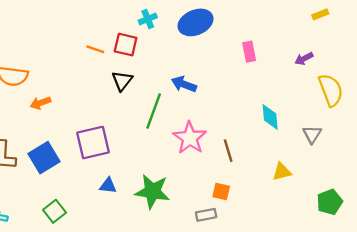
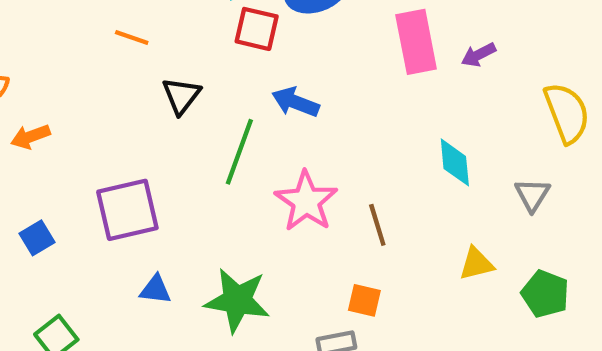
red square: (126, 45) -> (257, 29), moved
pink rectangle: (249, 52) -> (416, 42), size x1.6
purple arrow: (304, 59) -> (479, 55), moved
blue square: (44, 158) -> (37, 238), size x0.6
green pentagon: (330, 202) -> (545, 294), moved, turned -30

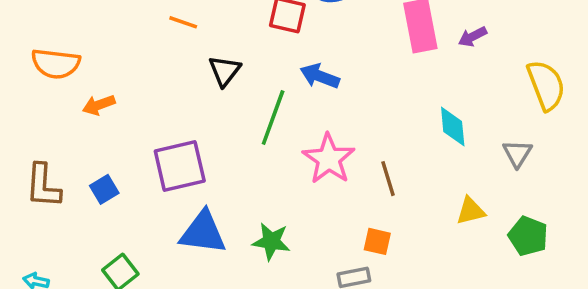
blue triangle: (155, 290) -> (203, 232), size x1.8
green star: (237, 300) -> (271, 241), size x0.7

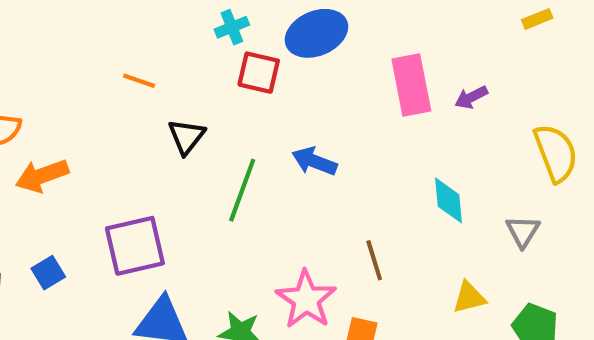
blue arrow: (320, 76) -> (314, 161), moved
orange arrow: (99, 105) -> (42, 176), size x1.4
pink star: (329, 159) -> (306, 300), moved

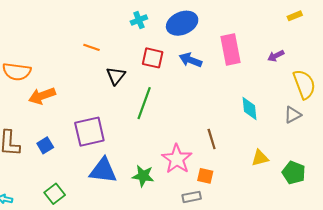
red square: (259, 73) -> (153, 58), moved
purple arrow: (471, 97) -> (276, 56), moved
blue arrow: (314, 161) -> (191, 60), moved
gray triangle: (523, 231) -> (293, 115), moved, turned 30

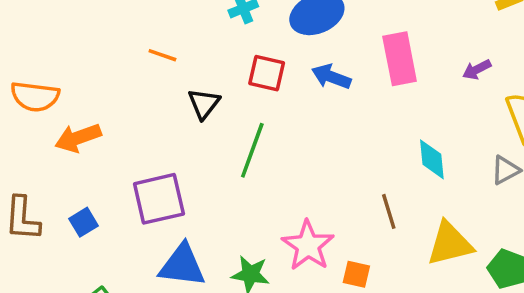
brown line: (212, 139) -> (389, 211), moved
yellow triangle: (260, 158) -> (450, 244), size x1.6

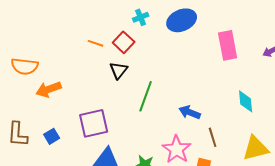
red square: (267, 73) -> (124, 42), moved, turned 30
blue arrow: (331, 77) -> (190, 112), moved
brown line: (389, 211) -> (213, 137), moved

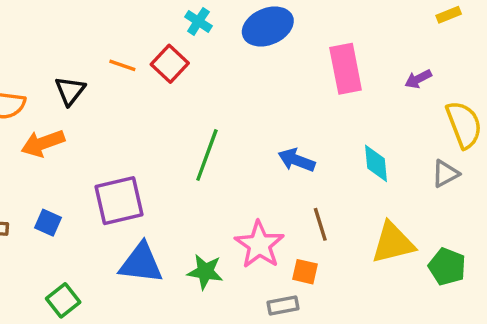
cyan cross: (141, 17) -> (198, 21), turned -35
black triangle: (119, 70) -> (70, 91), moved
blue arrow: (190, 112) -> (297, 160), moved
blue square: (52, 136) -> (48, 223), turned -35

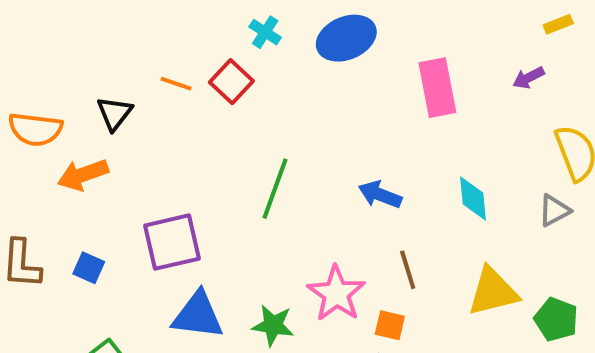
purple arrow: (418, 79) -> (528, 78), moved

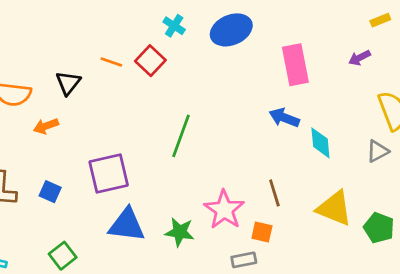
orange arrow: (83, 175) -> (46, 126), size x0.7
blue arrow: (380, 195) -> (284, 118), moved
yellow triangle: (493, 292) -> (334, 208), turned 36

